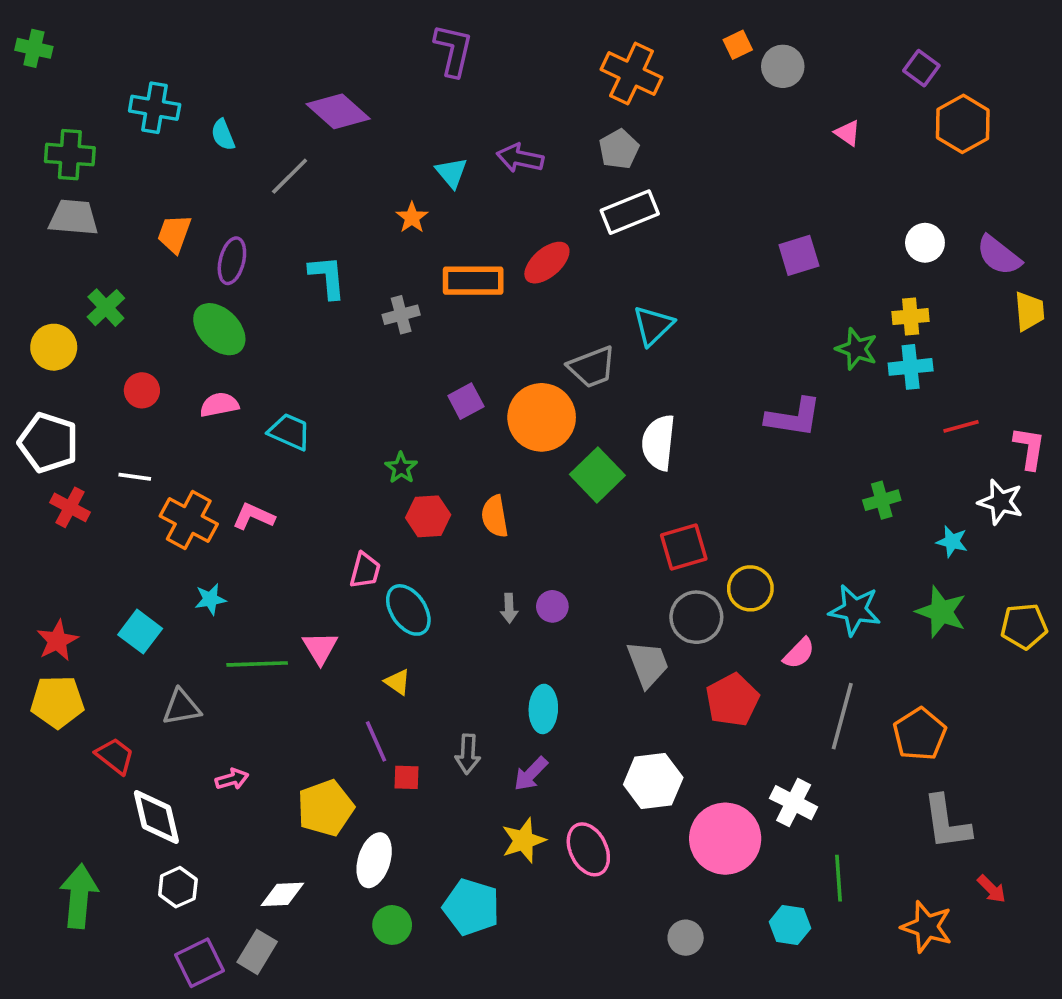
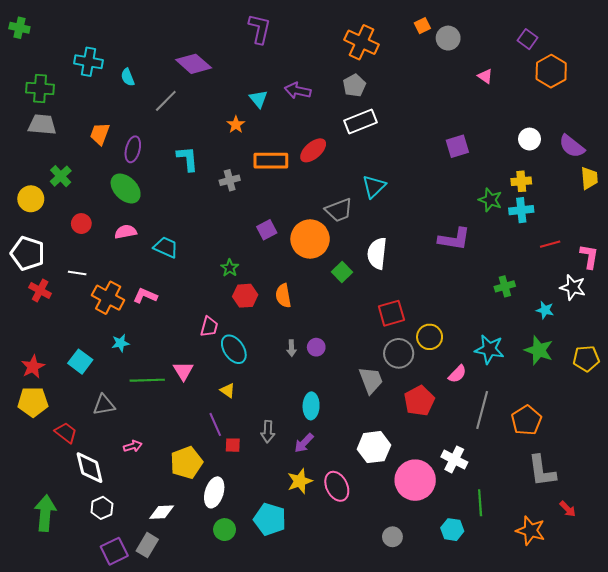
green square: (597, 475) -> (342, 272), size x0.7

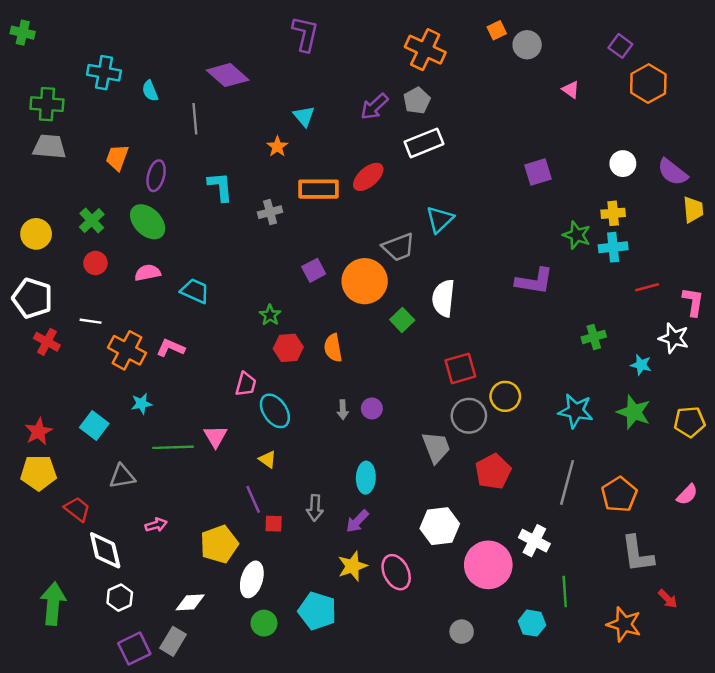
purple arrow: (298, 91) -> (374, 107), moved, turned -55
gray line: (166, 101) -> (195, 119), turned -50
green cross: (61, 176) -> (92, 221), moved
pink semicircle: (457, 374) -> (687, 495), moved

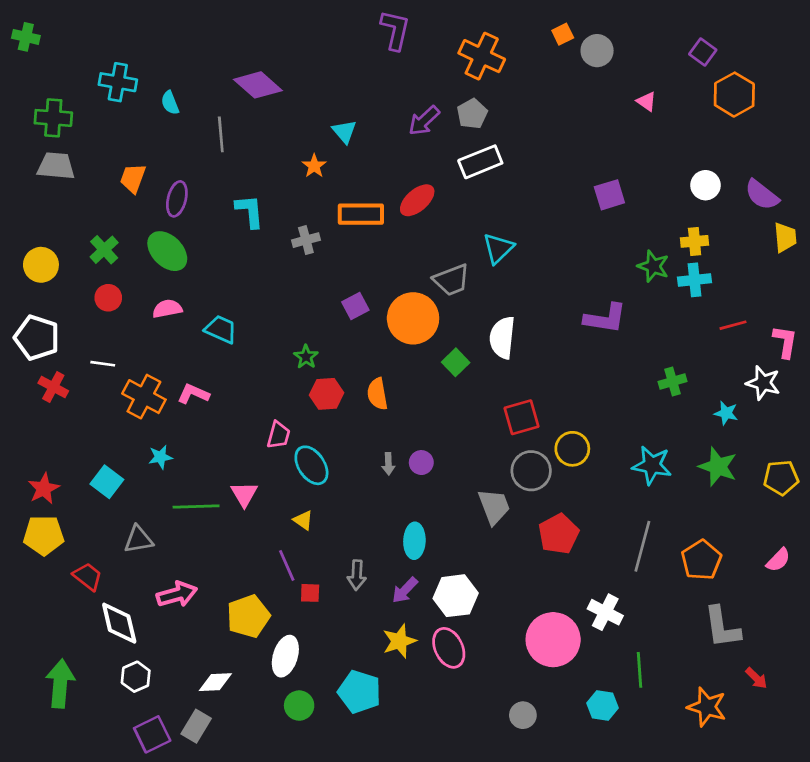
purple L-shape: (305, 34) -> (395, 30), moved
pink arrow: (156, 525) -> (177, 594), size x1.6
white hexagon: (440, 526) -> (456, 596), moved

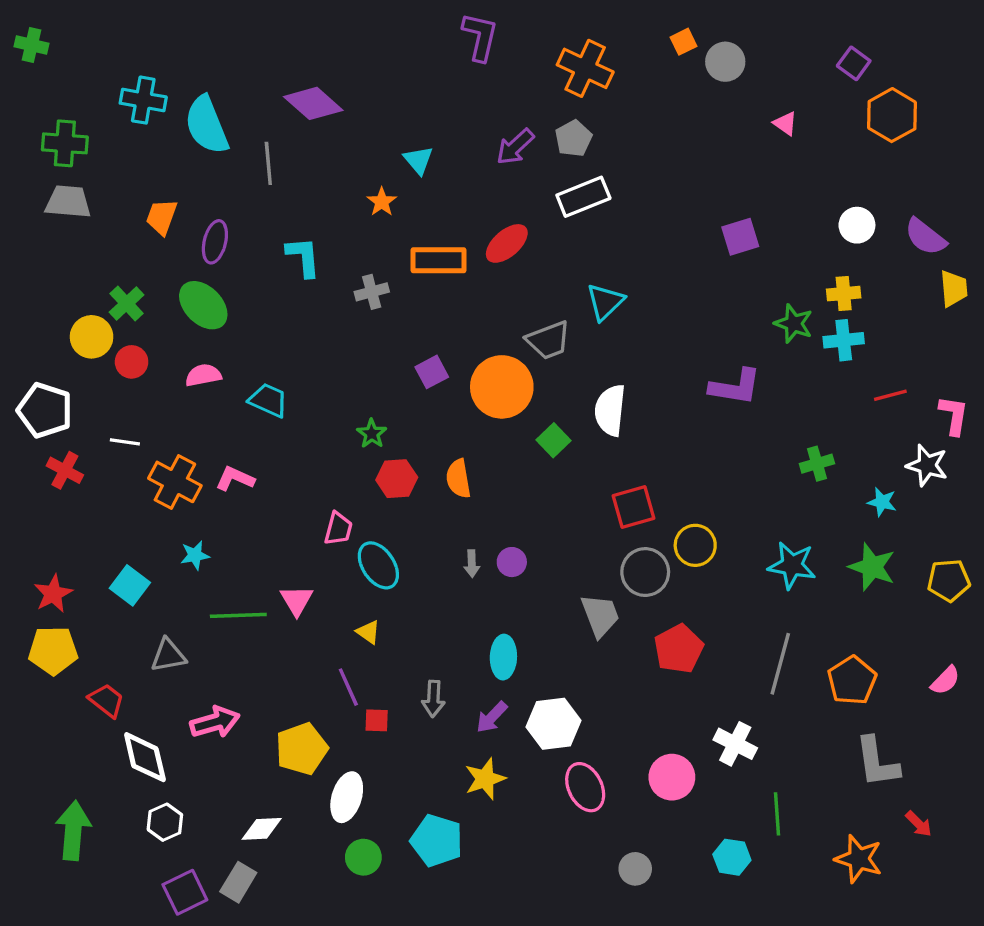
cyan semicircle: (170, 103) -> (207, 125), size x2.0
yellow circle: (41, 265) -> (92, 337), moved
pink circle: (553, 640) -> (672, 777), size x0.7
pink ellipse: (449, 648) -> (585, 787), moved

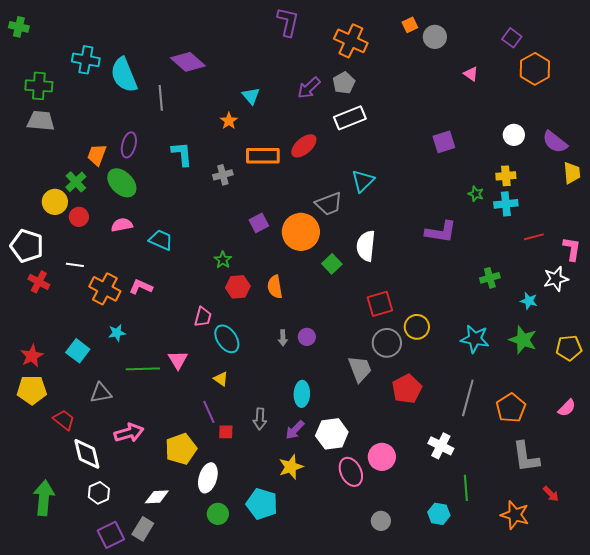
orange trapezoid: (162, 217) -> (97, 155), moved
green star: (794, 324) -> (476, 194), size x0.7
white star: (927, 465) -> (556, 279), turned -30
pink circle: (672, 777) -> (382, 457), moved

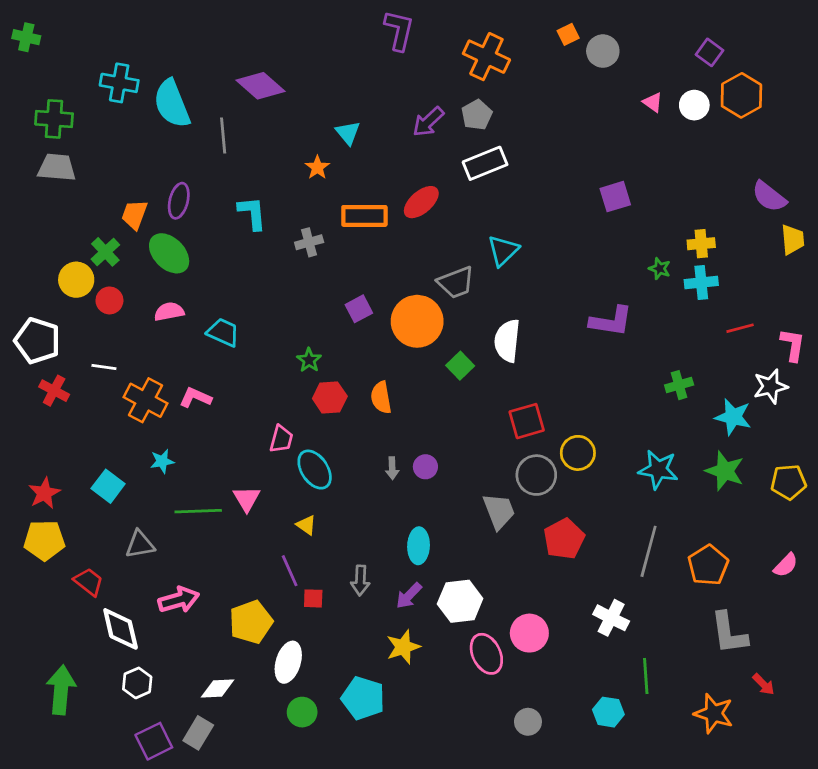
white circle: (514, 135) -> (694, 105), moved
cyan star: (529, 301) -> (733, 417), size x1.5

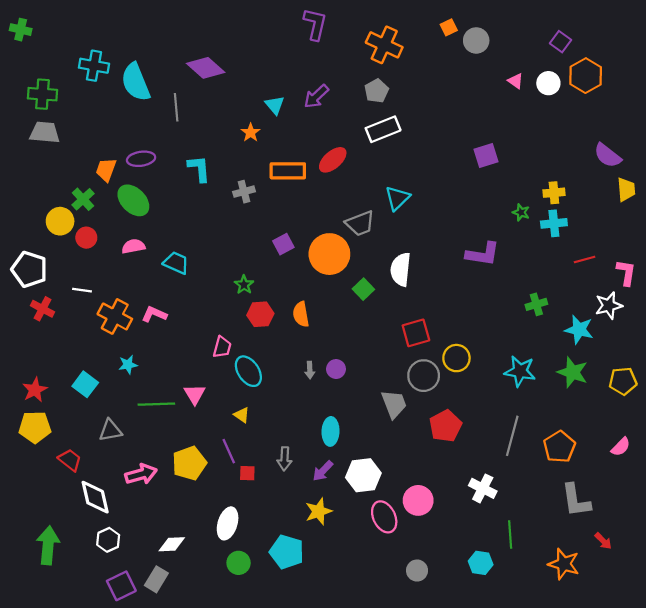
purple arrow: (428, 122) -> (316, 96), moved
purple ellipse: (179, 201) -> (141, 159), turned 68
yellow pentagon: (251, 622) -> (189, 463), moved

